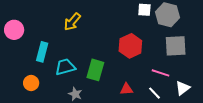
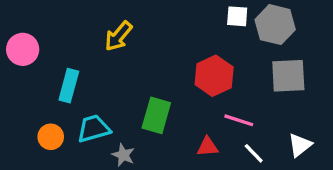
cyan trapezoid: (65, 67) -> (94, 129), moved
pink line: (161, 73) -> (239, 120), moved

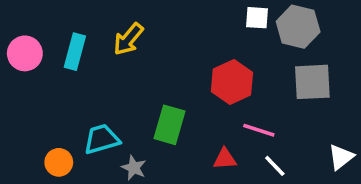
cyan rectangle: (69, 86) -> (75, 52), moved
orange circle: (51, 137) -> (59, 162), moved
white triangle: (300, 145) -> (341, 157), moved

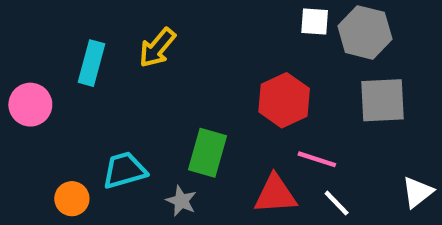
pink circle: (25, 53) -> (30, 105), moved
red triangle: (225, 159) -> (275, 194), size x1.5
gray star: (134, 168) -> (181, 201), moved

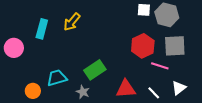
red hexagon: (284, 100) -> (143, 46), moved
green rectangle: (208, 153) -> (95, 70), turned 40
pink line: (317, 159) -> (160, 66), moved
white triangle: (417, 192) -> (179, 88), moved

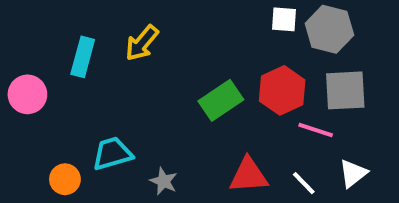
green rectangle: (95, 70) -> (221, 100), moved

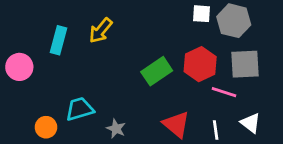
white triangle: (353, 173) -> (251, 123), turned -45
red triangle: (249, 175) -> (176, 124), turned 44
white line: (304, 183) -> (216, 130), turned 36

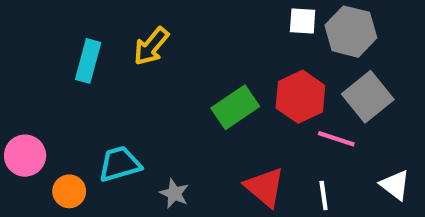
gray square: (245, 64) -> (368, 97), turned -36
pink circle: (19, 67) -> (25, 156), moved
white triangle: (251, 123) -> (395, 185), moved

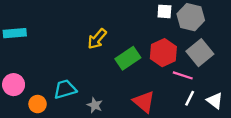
yellow arrow: (151, 46) -> (97, 39), moved
cyan rectangle: (88, 61) -> (15, 33), moved, turned 70
white line: (324, 196) -> (190, 98), moved, turned 35

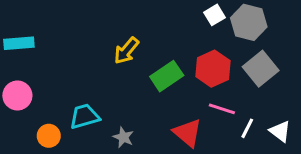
white square: (164, 11) -> (214, 15), turned -35
pink line: (183, 75) -> (222, 109), moved
pink circle: (14, 85) -> (17, 95), moved

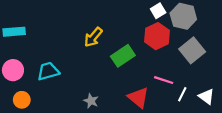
red hexagon: (213, 69) -> (157, 36), moved
cyan trapezoid: (85, 116) -> (48, 71), moved
orange circle: (49, 136) -> (22, 100), moved

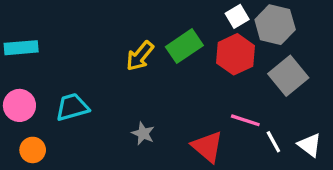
green rectangle: (123, 56) -> (184, 46), moved
white line: (182, 94) -> (273, 142), turned -56
gray star: (91, 101) -> (143, 133), moved

